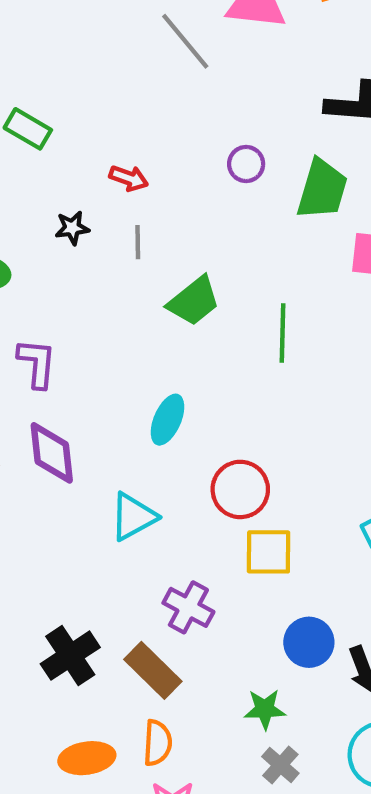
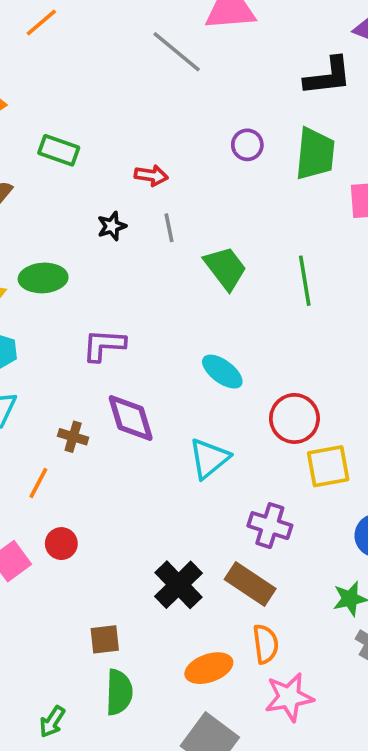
green trapezoid: (194, 301) -> (225, 268), turned -78
purple L-shape: (37, 363) -> (104, 345), turned -81
cyan ellipse: (167, 420) -> (222, 372), turned -66

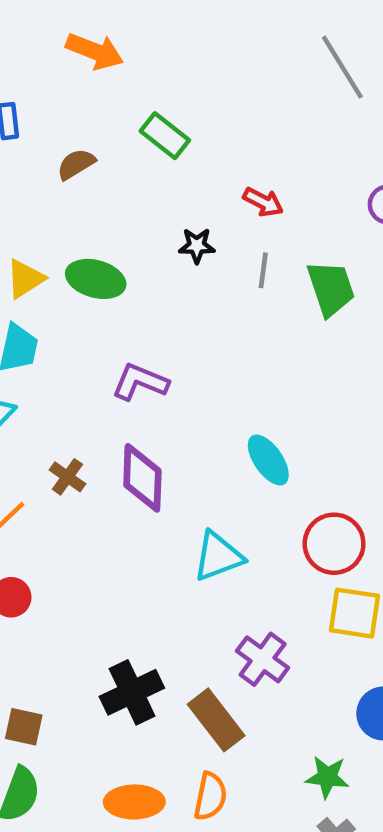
green trapezoid: (225, 268) -> (331, 288), moved

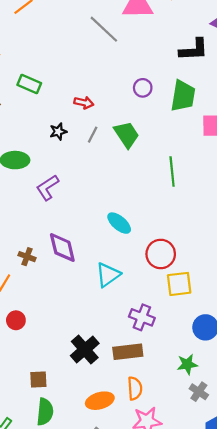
gray line: (263, 270) -> (93, 135), turned 35
purple L-shape: (140, 382) -> (47, 188), moved, turned -40
brown rectangle: (216, 720) -> (128, 352), turned -44

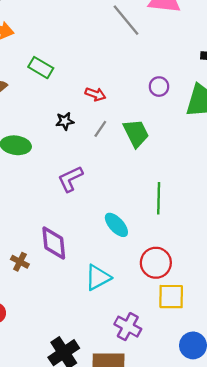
green line: (172, 172) -> (159, 198), moved
purple L-shape: (47, 188) -> (70, 179), moved
brown cross: (27, 257) -> (20, 262), moved

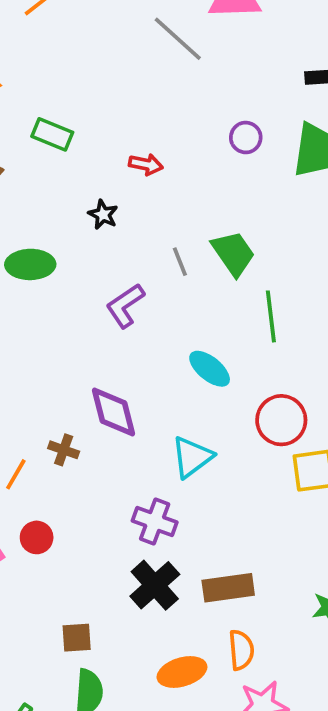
black star: (65, 121) -> (103, 215), turned -30
gray line: (100, 129) -> (180, 262), moved, turned -48
green trapezoid: (136, 133) -> (233, 253), moved
purple cross: (128, 327) -> (155, 522), moved

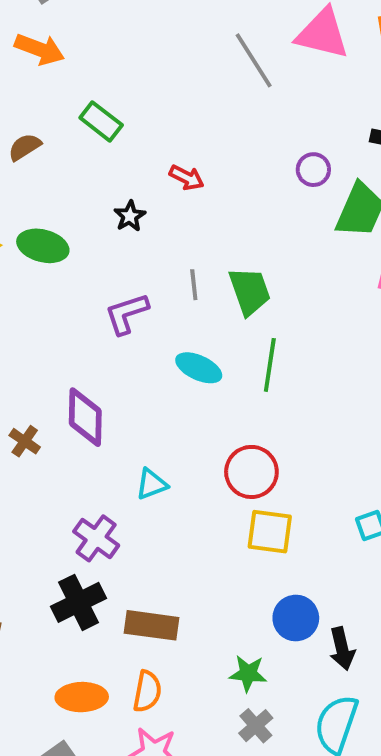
purple circle: (246, 138) -> (313, 170), moved
cyan ellipse: (210, 369) -> (199, 368), moved, turned -30
cyan triangle: (192, 457) -> (152, 484), size x0.7

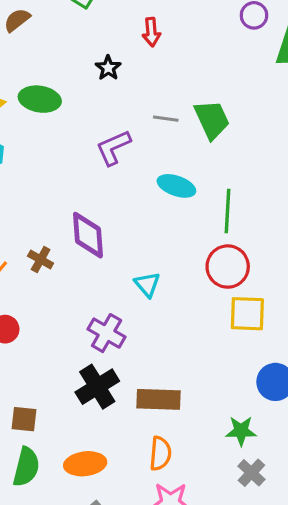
red arrow: (187, 178) -> (151, 32), turned 64
gray line: (194, 285) -> (166, 119), turned -70
green line: (270, 365) -> (228, 211), moved
cyan triangle: (152, 484) -> (147, 284), turned -44
orange ellipse: (82, 697) -> (85, 464), moved

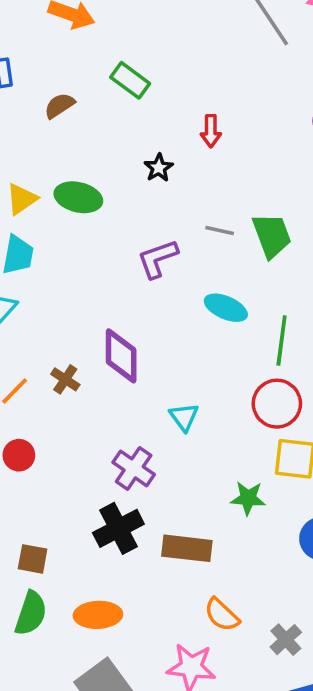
green star: (241, 431) -> (248, 498), moved
orange semicircle: (160, 454) -> (222, 615), moved, turned 124

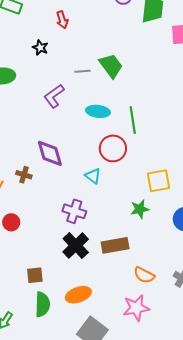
red circle: (277, 404) -> (113, 148), moved

